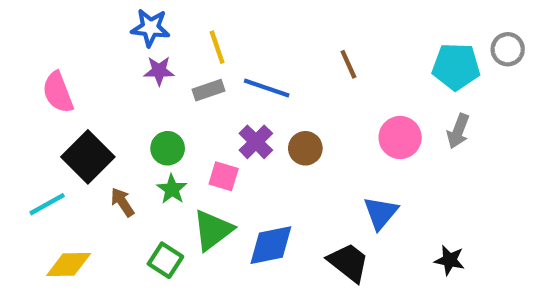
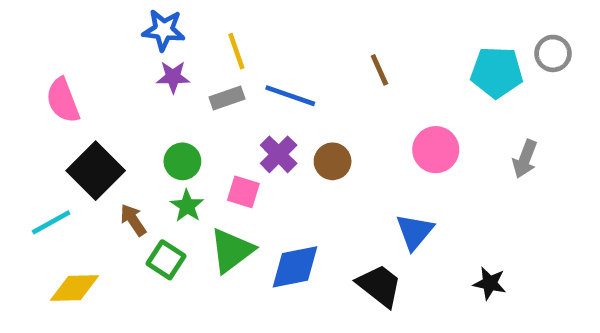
gray arrow: (458, 131) -> (525, 159), moved
green square: (165, 260) -> (166, 260), moved

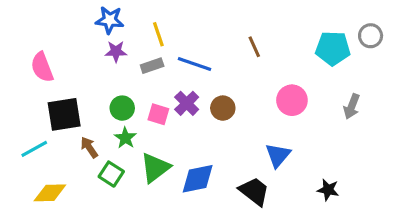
black square: (96, 171) -> (64, 114), turned 36
pink square: (243, 192) -> (158, 114), moved

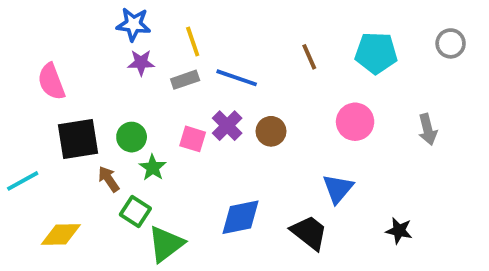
cyan pentagon: (333, 48) -> (376, 53), moved
gray arrow: (352, 106) -> (428, 129), turned -35
green circle: (122, 108) -> (132, 137), moved
cyan line: (34, 149) -> (23, 181), moved
green triangle: (155, 168) -> (166, 244), moved

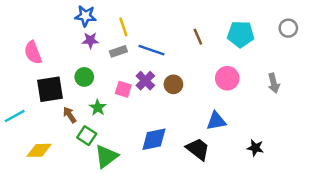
green circle: (132, 137) -> (84, 77), moved
blue triangle: (338, 189) -> (216, 121), turned 40

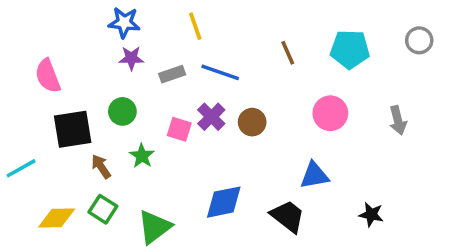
yellow line: (123, 27) -> (195, 26), moved
green square: (87, 136) -> (103, 209), moved

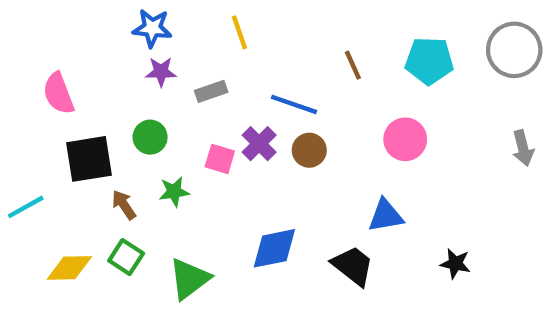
gray circle: (419, 40) -> (514, 50), size x1.6
blue line: (220, 72) -> (294, 104), moved
gray arrow: (398, 120) -> (523, 148), moved
green star: (142, 156) -> (174, 192), turned 30

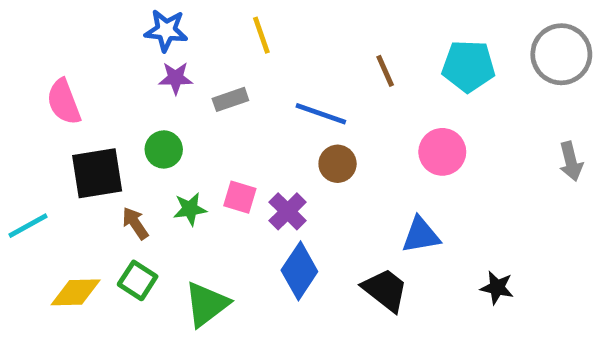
purple cross: (259, 144) -> (288, 211), moved
pink square: (220, 159) -> (240, 197), moved
blue diamond: (274, 248) -> (299, 271), turned -45

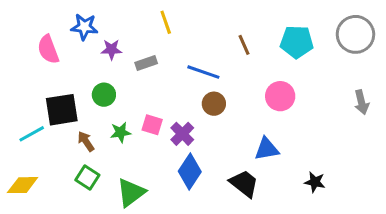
blue star: (166, 30) -> (84, 27), moved
pink semicircle: (64, 102) -> (48, 49), moved
cyan line: (28, 226) -> (32, 134), moved
yellow diamond: (76, 292) -> (23, 185), moved

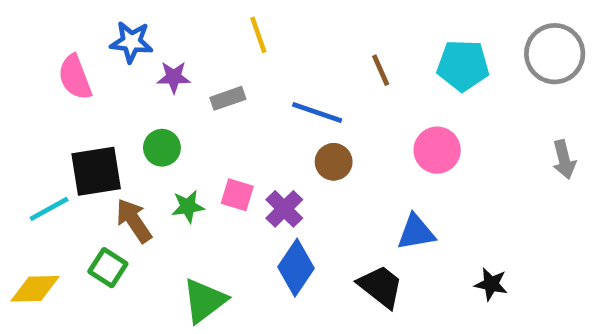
brown arrow: (86, 141) -> (134, 221), size x1.4
green square: (87, 177) -> (108, 268), moved

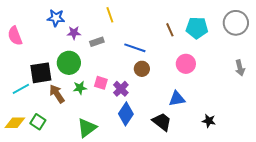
brown line: (381, 70) -> (170, 30), moved
pink semicircle: (75, 77) -> (15, 36), moved
green circle: (162, 148) -> (69, 63), size x1.5
green square: (108, 268) -> (38, 122), moved

